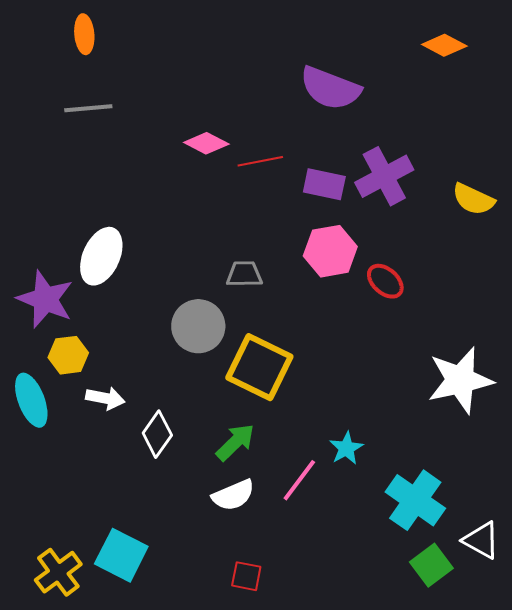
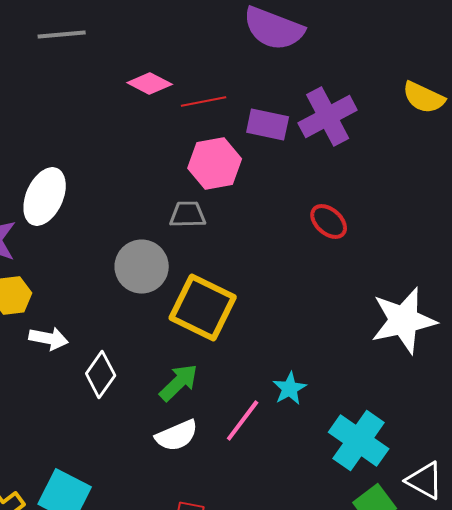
gray line: (88, 108) -> (62, 34), moved
yellow semicircle: (473, 199) -> (424, 98), moved
pink hexagon: (330, 251) -> (215, 164), moved

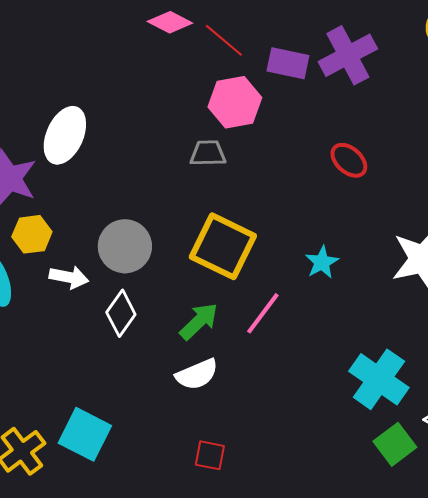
red line: (204, 102) -> (224, 40), turned 51
gray circle: (142, 266) -> (125, 246), moved
cyan star: (290, 388) -> (322, 262), moved
pink line: (243, 420) -> (263, 313), moved

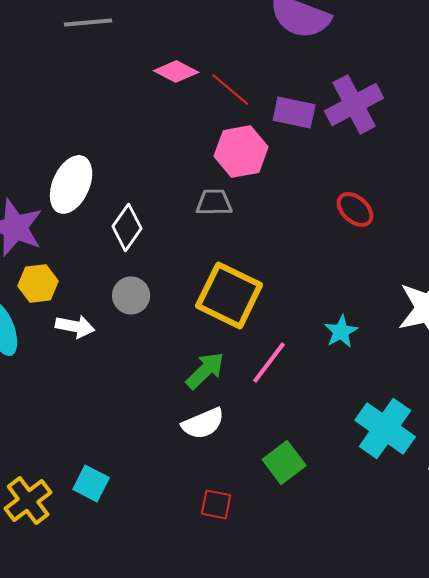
gray circle: (125, 246) -> (131, 295), size x0.7
cyan star: (322, 262) -> (341, 331), moved
white diamond: (121, 313) -> (127, 227), moved
cyan square: (85, 434) -> (91, 483), size x0.7
green square: (395, 444) -> (284, 462), moved

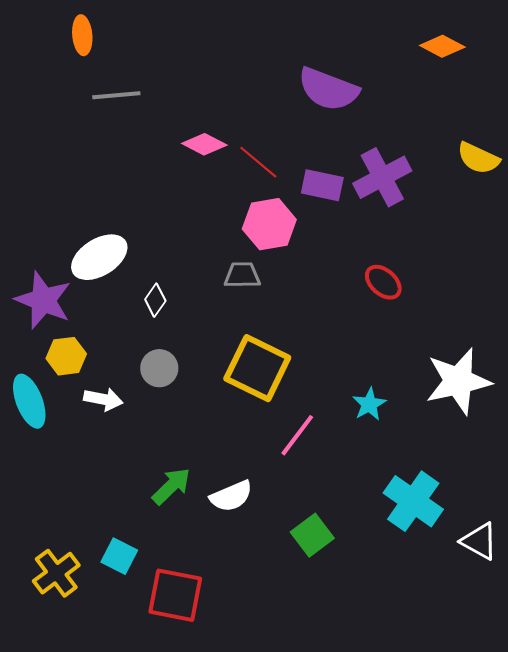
white ellipse: (71, 184) -> (99, 257), turned 34
white diamond: (127, 227) -> (155, 300), size x0.7
green arrow: (205, 370) -> (171, 486), moved
red square: (216, 504) -> (175, 595), moved, size x1.8

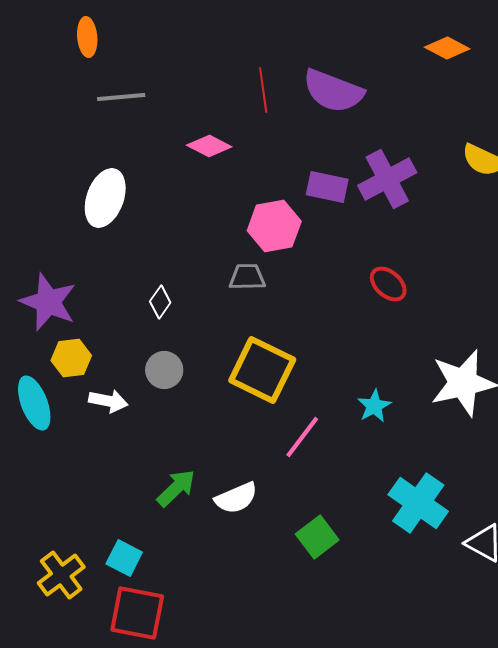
red line: (258, 162) -> (263, 90), moved, turned 42
white ellipse: (99, 257) -> (105, 198), moved, turned -38
red square: (175, 595) -> (137, 613), moved

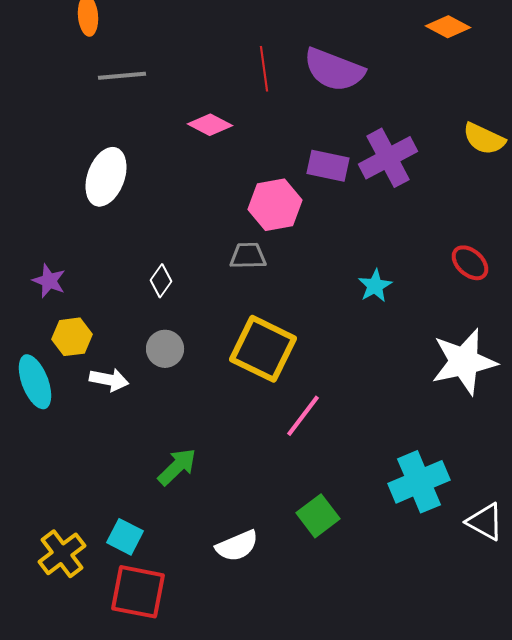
red ellipse: (388, 284) -> (470, 263), moved
purple star: (48, 302) -> (49, 281), size x0.6
cyan star: (374, 406) -> (375, 286), moved
white semicircle: (236, 498) -> (237, 546), moved
cyan cross: (418, 503) -> (419, 482), turned 32

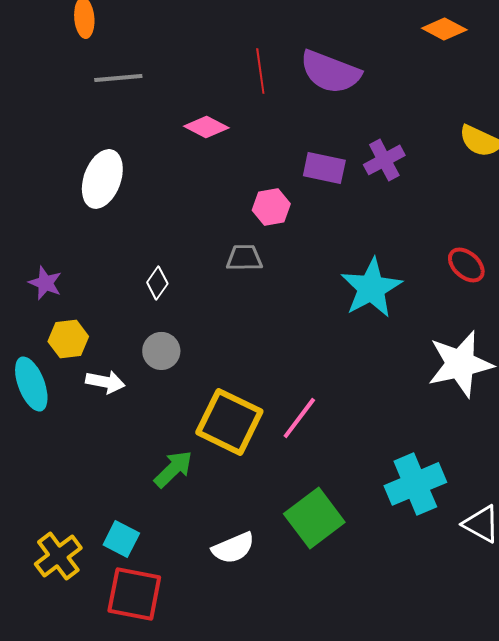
purple cross: (388, 158) -> (384, 160), size x0.7
pink hexagon: (275, 205) -> (271, 207), size x0.7
cyan star: (375, 286) -> (371, 288), size x1.8
yellow square: (263, 349) -> (229, 422), moved
green square: (318, 516) -> (314, 518), size x1.4

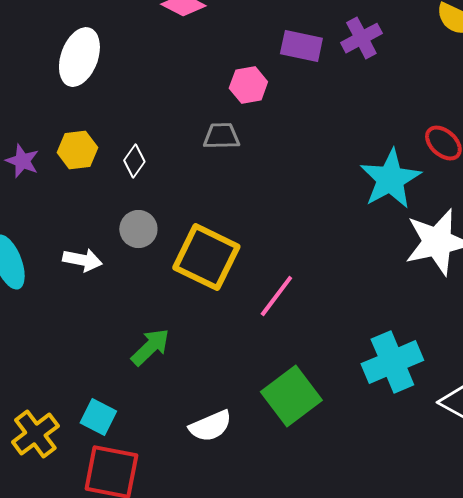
cyan star: (371, 288) -> (390, 179), moved
yellow hexagon: (68, 339) -> (77, 150), moved
yellow square: (229, 422) -> (206, 257), moved

